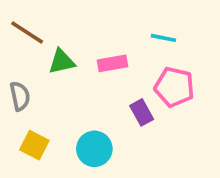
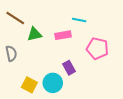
cyan line: (163, 38) -> (79, 20), moved
purple rectangle: (142, 112) -> (69, 68), moved
yellow square: (34, 145) -> (29, 85), moved

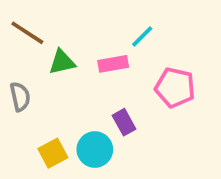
cyan line: (79, 20) -> (142, 36), turned -56
yellow square: (29, 85) -> (53, 153), turned 35

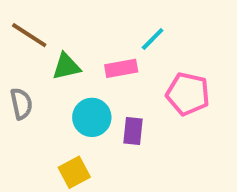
purple rectangle: (124, 122) -> (133, 131), turned 35
cyan circle: (95, 149) -> (92, 117), moved
yellow square: (53, 153) -> (74, 172), moved

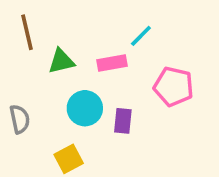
brown line: (29, 35) -> (27, 32), turned 44
gray semicircle: (21, 104) -> (20, 119), moved

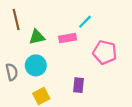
cyan circle: (85, 108) -> (36, 65), moved
purple rectangle: (123, 121) -> (78, 85), moved

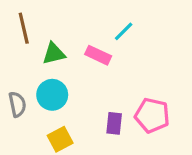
pink rectangle: (68, 38) -> (98, 55), turned 35
pink pentagon: (105, 52) -> (152, 115), moved

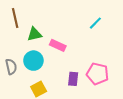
cyan line: (124, 31) -> (95, 23), moved
pink rectangle: (98, 55) -> (58, 45), moved

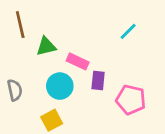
cyan circle: (33, 61) -> (60, 86), moved
purple rectangle: (73, 79) -> (98, 81), moved

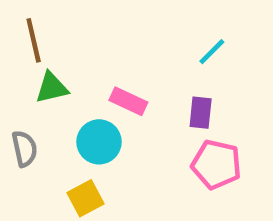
green triangle: (46, 46) -> (52, 88), moved
purple rectangle: (98, 81) -> (201, 113), moved

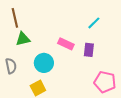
pink rectangle: (128, 101) -> (66, 44), moved
pink pentagon: (216, 164) -> (105, 82), moved

